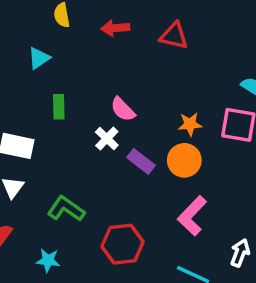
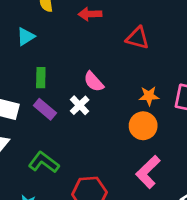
red triangle: (174, 36) -> (138, 38), moved
purple rectangle: (141, 161) -> (45, 109), moved

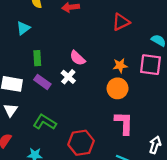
red triangle: (138, 38) -> (121, 22), moved, turned -36
pink L-shape: (148, 172) -> (124, 123), turned 140

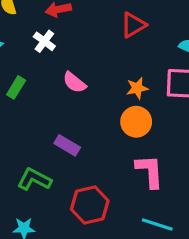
green rectangle: (37, 58) -> (16, 87), turned 40
white cross: (68, 77) -> (44, 41), moved
purple rectangle: (42, 82) -> (67, 145), moved

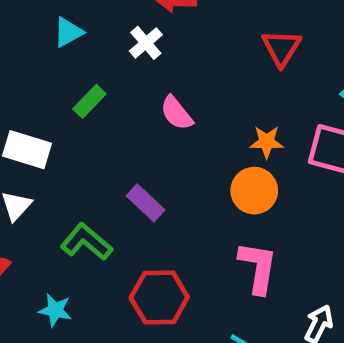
red triangle: (133, 25) -> (281, 48), turned -40

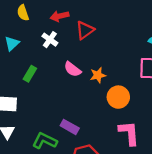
red triangle: (281, 48) -> (85, 30), moved, turned 36
orange star: (267, 142) -> (98, 75), moved
purple rectangle: (145, 203) -> (70, 127), moved

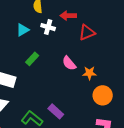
white cross: (50, 40) -> (48, 27), moved, turned -32

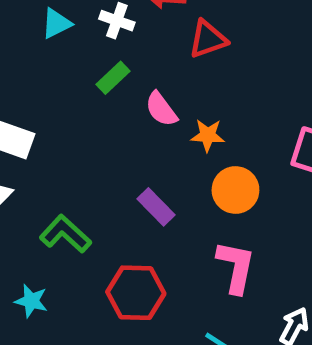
green rectangle: (32, 59) -> (113, 78), moved
purple rectangle: (56, 111) -> (156, 207), moved

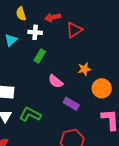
pink semicircle: (161, 109) -> (56, 81), moved
green L-shape: (65, 234) -> (30, 114), moved

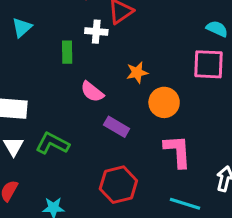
white cross: (35, 32) -> (96, 32), moved
green rectangle: (40, 56) -> (67, 52), turned -32

